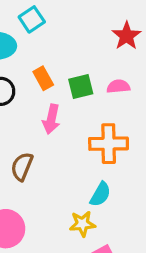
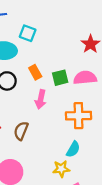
cyan square: (32, 19) -> (28, 33), turned -35
pink semicircle: (118, 86) -> (85, 78), size x1.5

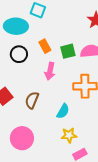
cyan semicircle: (73, 149) -> (63, 111), moved

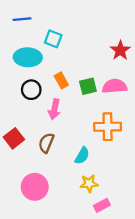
pink arrow: (50, 71) -> (54, 109), moved

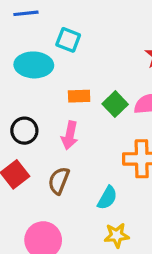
orange rectangle: (61, 80) -> (79, 96), turned -63
green square: (88, 86) -> (115, 104), turned -30
black circle: (31, 90) -> (24, 131), moved

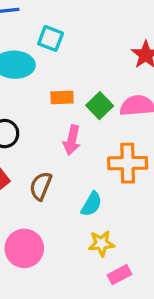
pink arrow: (70, 135) -> (72, 140), moved

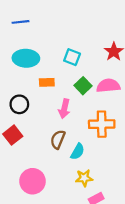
cyan square: (51, 38) -> (72, 57), moved
orange rectangle: (62, 97) -> (47, 82), moved
brown semicircle: (41, 186) -> (58, 139), moved

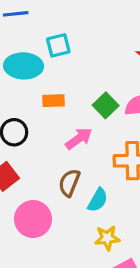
cyan square: (72, 57) -> (58, 45), moved, turned -35
pink arrow: (64, 109) -> (79, 139), turned -138
pink circle: (33, 181) -> (33, 219), moved

